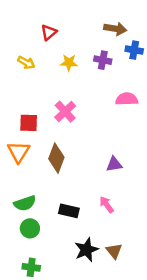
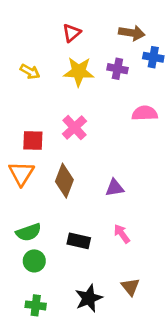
red triangle: (49, 32) -> (72, 33), moved
yellow star: (69, 63) -> (79, 72), size x1.5
purple triangle: (114, 164) -> (115, 188), moved
black star: (86, 250) -> (89, 298), moved

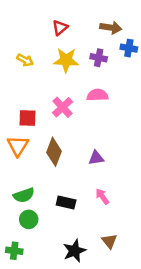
pink semicircle: (145, 113) -> (97, 95), moved
green cross: (36, 305) -> (14, 251), moved

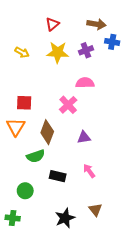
purple cross: (99, 58) -> (86, 50), turned -32
pink cross: (62, 107) -> (68, 105), moved
green semicircle: (24, 195) -> (36, 156), moved

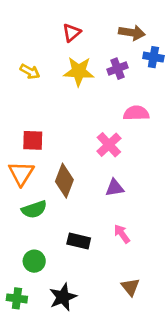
pink semicircle: (85, 83) -> (136, 113), moved
pink cross: (68, 105) -> (109, 145), moved
green semicircle: (36, 156) -> (34, 209), moved
black star: (65, 218) -> (63, 297), moved

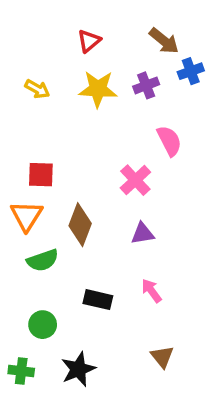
brown arrow: (132, 33) -> (164, 41), turned 30
blue cross: (153, 57) -> (191, 71), turned -30
pink semicircle: (136, 113) -> (169, 141), turned 65

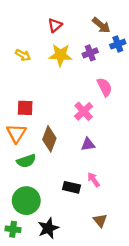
black rectangle: (98, 300) -> (71, 187), moved
green circle: (43, 325) -> (26, 201), size x1.6

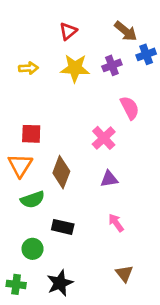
yellow arrow: (23, 55) -> (28, 68), turned -32
black rectangle: (71, 187) -> (63, 227), moved
green circle: (26, 201) -> (33, 249), size x0.6

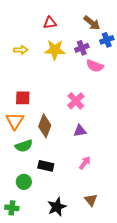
red triangle: (68, 31) -> (50, 23), turned 32
pink semicircle: (130, 108) -> (95, 66), moved, turned 138
pink arrow: (116, 223) -> (85, 163), turned 72
black star: (60, 283) -> (57, 207), moved

